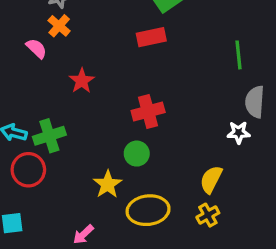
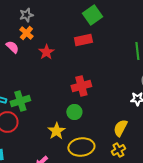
red star: (82, 81) -> (46, 52), moved

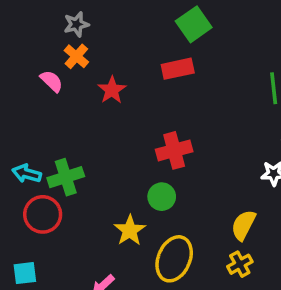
yellow ellipse: (81, 147) -> (174, 259), turned -60

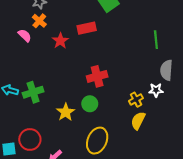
red rectangle: (178, 69) -> (87, 28), moved
red circle: (43, 214) -> (30, 139), moved
yellow star: (130, 230) -> (66, 112), moved
yellow cross: (240, 264) -> (136, 100), moved

